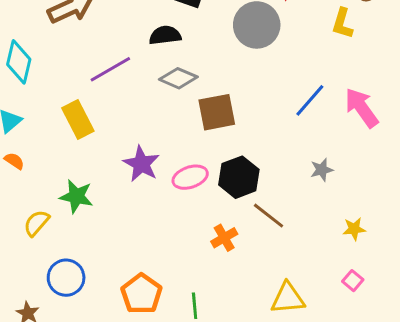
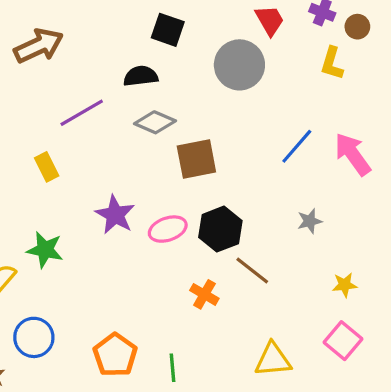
yellow rectangle: (78, 120) -> (47, 167), size x0.7
orange cross: (224, 238) -> (204, 294), turned -30
pink square: (353, 281) -> (343, 341), size x1.6

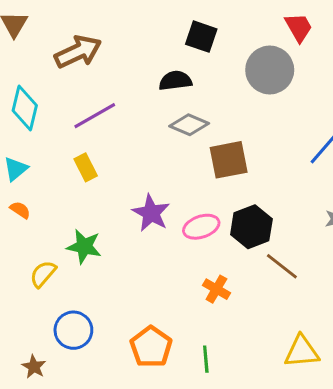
purple line: (82, 113) -> (95, 116), moved
orange cross: (204, 294) -> (216, 289), moved

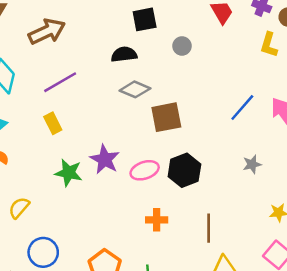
black square: (201, 37) -> (145, 19), turned -30
gray circle: (270, 70) -> (182, 46), moved, size x0.5
green star: (84, 246) -> (69, 173), moved
brown line: (282, 266) -> (209, 228), moved, turned 52
orange cross: (216, 289) -> (157, 220), turned -30

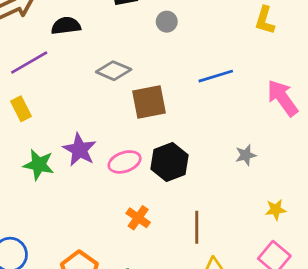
black semicircle: (124, 54) -> (66, 26), moved
blue line: (242, 108) -> (216, 76), moved, turned 32
orange cross: (157, 220) -> (138, 218), turned 35

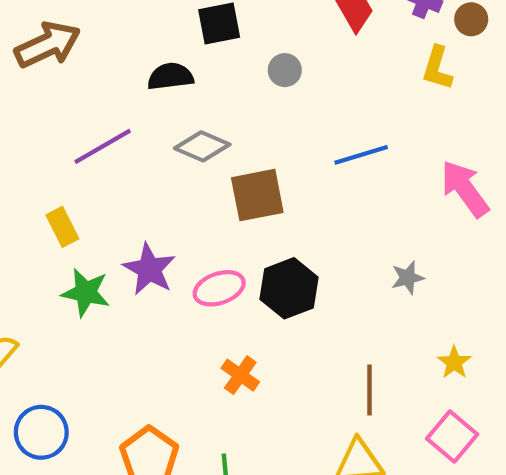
black semicircle: (66, 26) -> (170, 76), moved
purple line: (29, 62) -> (103, 146), moved
yellow rectangle: (21, 109) -> (62, 227), moved
yellow star: (276, 210) -> (454, 362), turned -30
brown line: (197, 227) -> (370, 390), moved

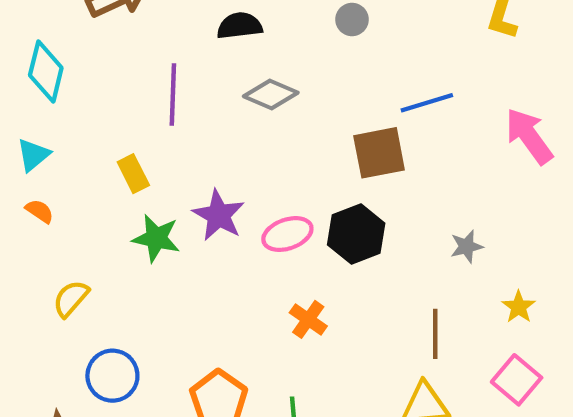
purple line: (103, 146) -> (173, 94), turned -58
brown square: (257, 195) -> (379, 153), moved
gray star: (408, 278) -> (467, 247), moved

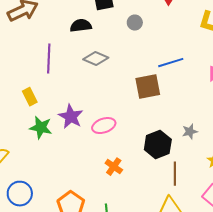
black hexagon: (356, 234) -> (158, 145), moved

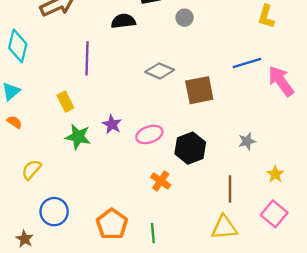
gray diamond: (96, 59) -> (160, 71), moved
blue line: (171, 63) -> (247, 63), moved
purple star: (71, 117) -> (112, 124), size x0.7
black hexagon: (158, 145) -> (190, 148), moved

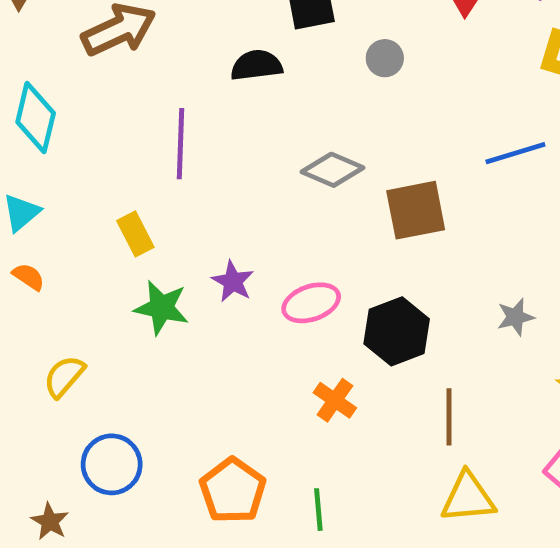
brown line: (230, 189) -> (449, 417), moved

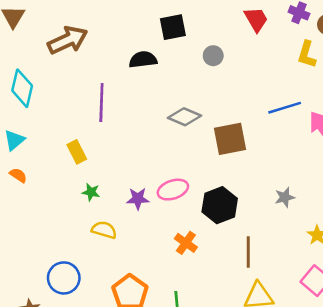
purple star: (233, 281) -> (138, 199), moved, turned -30
green star: (162, 308) -> (91, 192), size x0.6
yellow semicircle: (64, 376) -> (104, 230), moved, turned 65

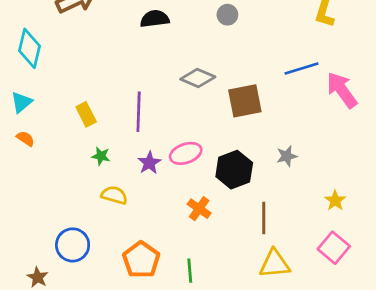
purple line: (101, 102) -> (139, 112), moved
gray star: (285, 197) -> (287, 156), moved
purple star: (138, 199) -> (149, 163), turned -30

